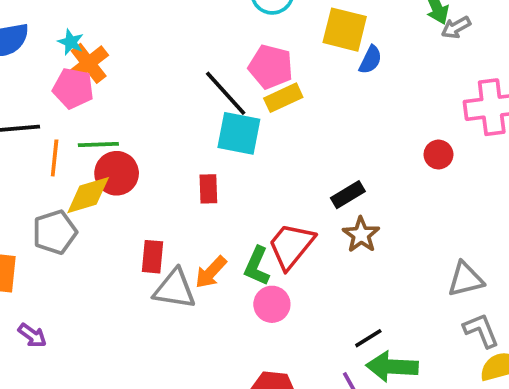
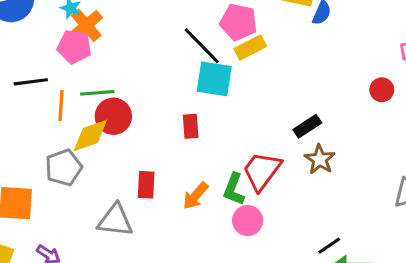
gray triangle: (175, 289) -> (115, 220), moved

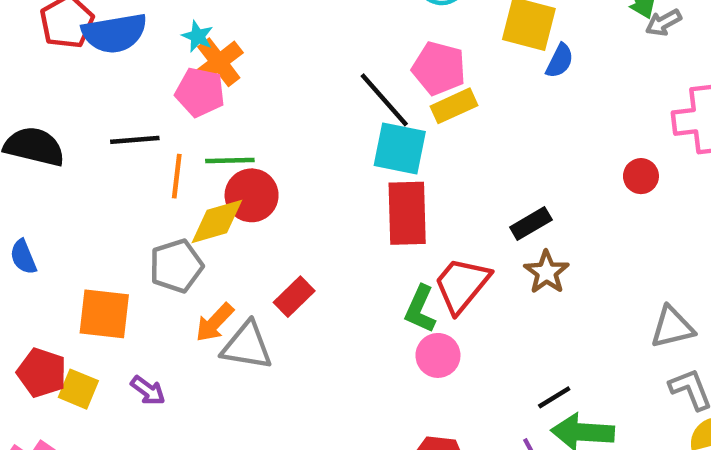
red rectangle: (191, 126) -> (407, 213), moved, size x1.8
red rectangle: (146, 185) -> (294, 297), turned 40
orange arrow: (195, 196) -> (215, 323), moved

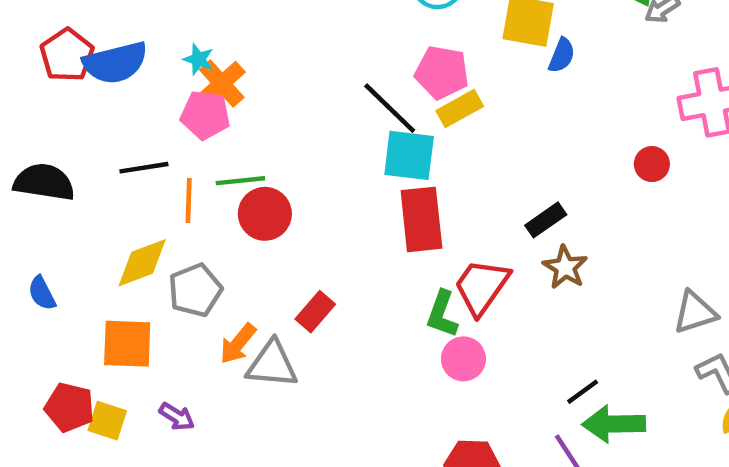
yellow diamond: (217, 222) -> (142, 263), moved

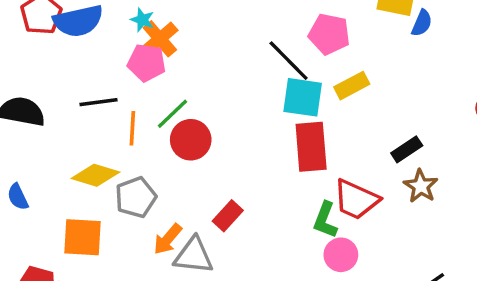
yellow rectangle: (460, 109) -> (352, 86), moved
green line: (240, 181) -> (173, 114), turned -39
yellow diamond: (142, 263) -> (95, 175), turned 36
red trapezoid: (482, 287) -> (356, 200), turned -102

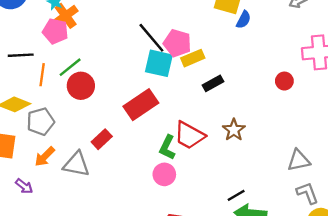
pink pentagon: (329, 34) -> (177, 43), moved
red rectangle: (311, 147) -> (141, 105), moved, turned 56
black rectangle: (407, 149) -> (213, 83), moved
orange arrow: (168, 239) -> (45, 157), moved
pink circle: (341, 255) -> (164, 174), moved

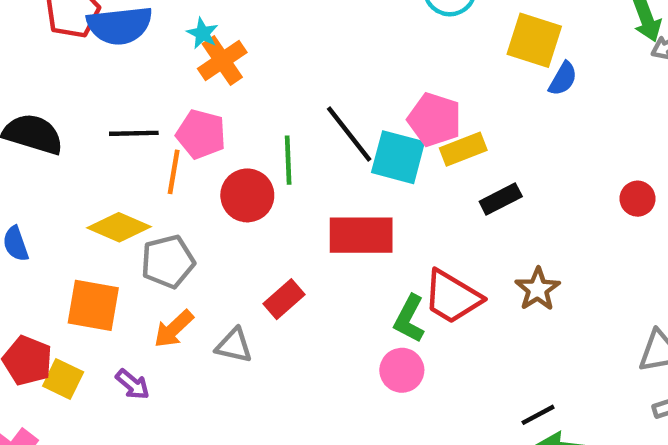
pink pentagon: (55, 31) -> (201, 134), moved
black line: (151, 38) -> (349, 134), moved
green line: (70, 67) -> (288, 160), moved, turned -55
red rectangle: (141, 105) -> (361, 235), turned 32
gray triangle: (76, 164) -> (234, 345), size x0.7

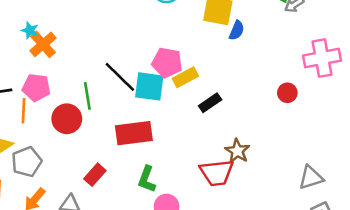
red trapezoid: (452, 297) -> (217, 173), moved, turned -30
green L-shape: (409, 319) -> (147, 179), moved

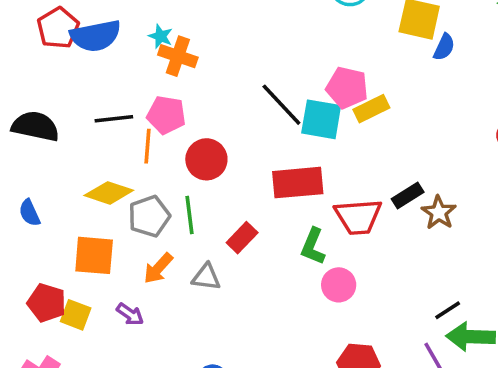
orange cross: (43, 44) -> (178, 56), turned -32
green line: (87, 96) -> (189, 215), moved
black rectangle: (210, 103) -> (408, 196), moved
red trapezoid: (217, 173) -> (358, 217), moved

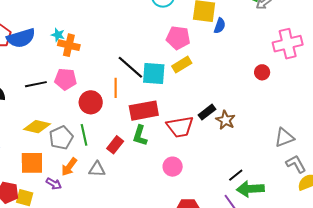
pink pentagon: (347, 88) -> (178, 38), moved
orange line: (148, 146) -> (116, 88), moved
green L-shape: (313, 246) -> (140, 136), moved
purple arrow: (130, 314) -> (54, 184), moved

